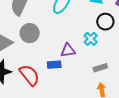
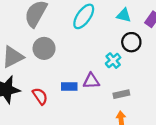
purple triangle: (68, 50) -> (91, 81), moved
red semicircle: (29, 75) -> (40, 96), size x0.7

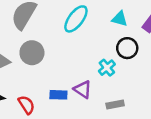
purple triangle: (91, 81) -> (83, 89), turned 36

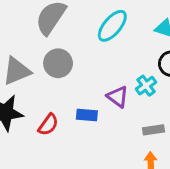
purple triangle: (83, 89) -> (118, 97), moved
red semicircle: (26, 105) -> (48, 125), turned 66

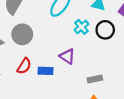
cyan cross: (146, 86) -> (81, 27), moved
red semicircle: (48, 125) -> (24, 66), moved

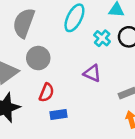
blue rectangle: (46, 71) -> (58, 115), moved

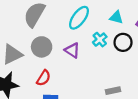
purple triangle: (92, 73) -> (72, 50), moved

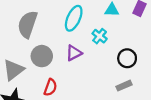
black circle: (123, 42) -> (127, 58), moved
purple triangle: (72, 50) -> (74, 53), turned -49

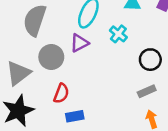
purple triangle: (74, 53) -> (79, 43), moved

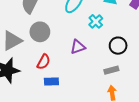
purple triangle: (79, 43) -> (78, 47), moved

